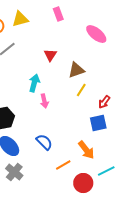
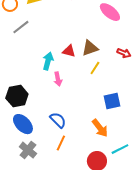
red triangle: (50, 55) -> (69, 51), moved, turned -48
red arrow: (104, 102) -> (124, 53), moved, turned -104
orange line: (63, 165) -> (61, 143), moved, turned -35

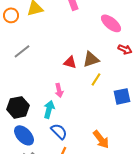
gray line: (21, 27) -> (22, 51), moved
red arrow: (124, 53) -> (125, 49), moved
cyan arrow: (48, 61) -> (49, 109), moved
blue square: (112, 101) -> (122, 96), moved

